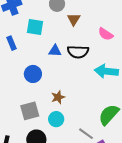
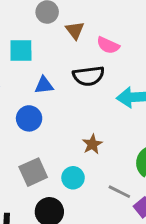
pink semicircle: (106, 34) -> (108, 45), moved
blue triangle: (55, 51) -> (44, 85), moved
brown star: (58, 97) -> (92, 144), moved

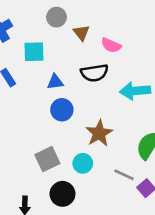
blue circle: (29, 118) -> (62, 110), moved
brown star: (92, 144) -> (99, 133), size x1.5

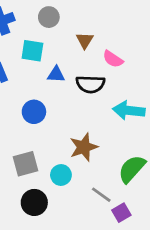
gray circle: (57, 17) -> (49, 17), moved
blue triangle: (55, 82) -> (56, 74), moved
blue circle: (62, 110) -> (34, 112), moved

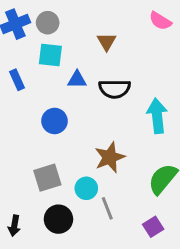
gray circle: (49, 17) -> (48, 23), moved
pink semicircle: (113, 59) -> (160, 21), moved
cyan arrow: (129, 110) -> (157, 116), turned 80
gray line: (101, 195) -> (107, 208), moved, turned 35

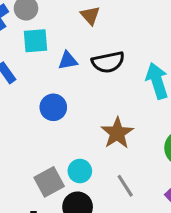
gray square: (47, 178) -> (49, 182), moved
cyan circle: (86, 188) -> (80, 171), moved

